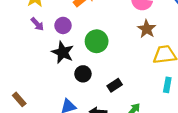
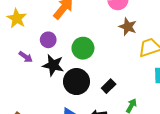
purple arrow: (37, 24) -> (26, 57), moved
black circle: (83, 74) -> (76, 82), size x1.6

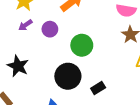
purple arrow: (26, 57) -> (25, 25), moved, turned 96
black star: (53, 65) -> (18, 66), moved

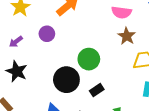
purple arrow: (25, 25) -> (16, 42), moved
green circle: (82, 45) -> (89, 59), moved

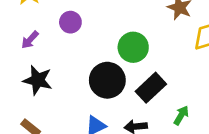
black rectangle: (97, 90) -> (151, 88), size x1.5

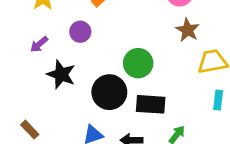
black star: (38, 80) -> (61, 74), moved
black rectangle: (151, 88) -> (151, 104), turned 40

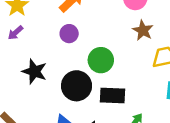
purple circle: (80, 32) -> (69, 34), moved
purple arrow: (39, 44) -> (15, 33), moved

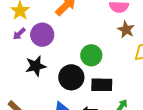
purple circle: (69, 34) -> (42, 35), moved, size x1.5
black star: (34, 72) -> (36, 66), turned -30

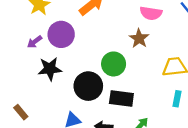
brown star: (126, 30) -> (139, 38), moved
purple arrow: (19, 34) -> (35, 42), moved

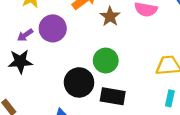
brown star: (139, 38) -> (110, 16), moved
black star: (50, 69) -> (20, 61), moved

